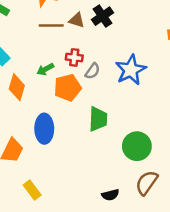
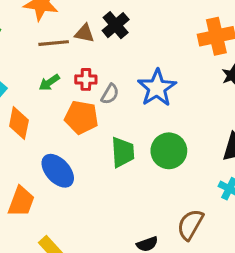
green arrow: (45, 69) -> (49, 82), moved
orange pentagon: (68, 88) -> (81, 117), turned 30
blue ellipse: (44, 129) -> (58, 171), turned -36
green circle: (137, 146) -> (169, 151), moved

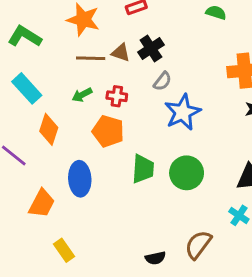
gray semicircle: (110, 94) -> (162, 81), moved
blue ellipse: (58, 171) -> (80, 179), turned 32

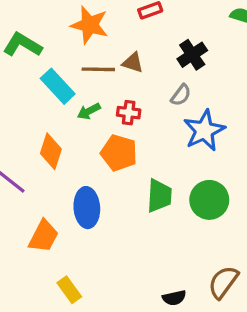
black cross: (151, 48) -> (192, 55), moved
cyan rectangle: (27, 88) -> (58, 86), moved

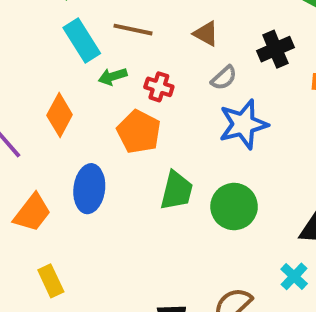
black cross: (192, 55) -> (275, 49), moved
brown triangle: (133, 63) -> (206, 34), moved

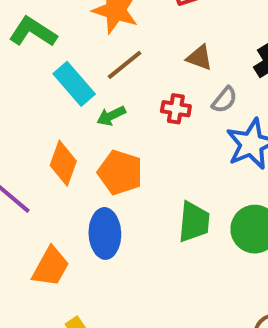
brown line: (133, 30) -> (125, 65), turned -42
red cross: (159, 87) -> (176, 109), moved
orange pentagon: (139, 132) -> (120, 172), moved

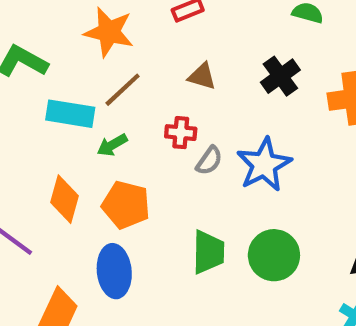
cyan rectangle: (74, 84) -> (70, 114), turned -36
gray semicircle: (224, 100) -> (209, 161), moved

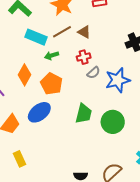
brown triangle: (202, 76) -> (84, 32), moved
red cross: (181, 133) -> (84, 57), turned -32
blue ellipse: (114, 271) -> (39, 112), turned 45

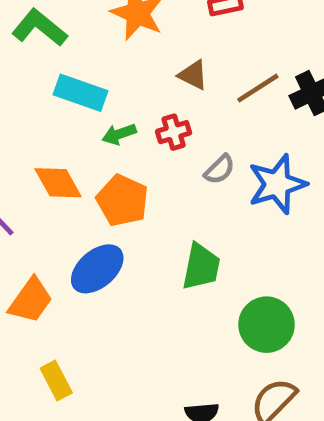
brown line: (62, 32) -> (258, 88), moved
red cross: (84, 57) -> (174, 132), moved
orange diamond: (25, 75) -> (58, 183), turned -55
green circle: (113, 122) -> (267, 325), moved

